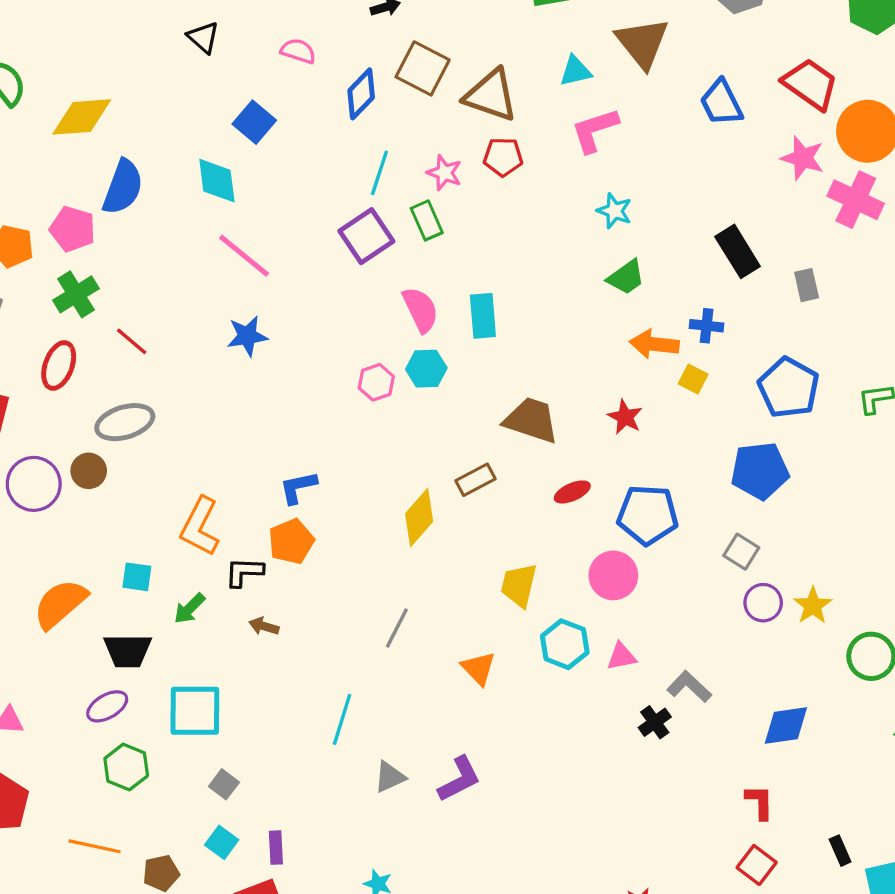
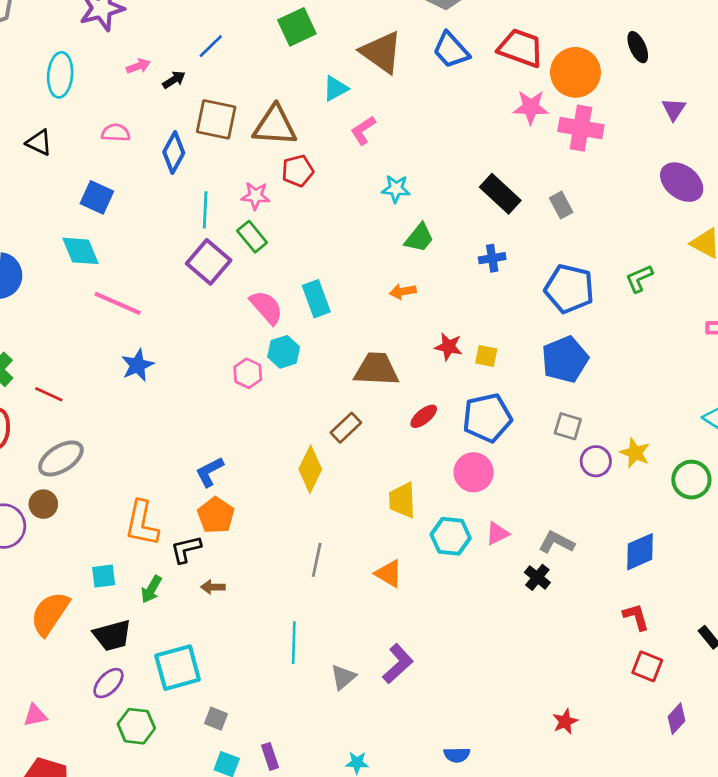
blue trapezoid: (721, 103) -> (451, 50), moved
pink L-shape: (595, 130) -> (363, 130), size x0.7
orange arrow: (654, 344) -> (403, 291), moved, size x0.7
yellow square: (693, 379) -> (486, 356), moved

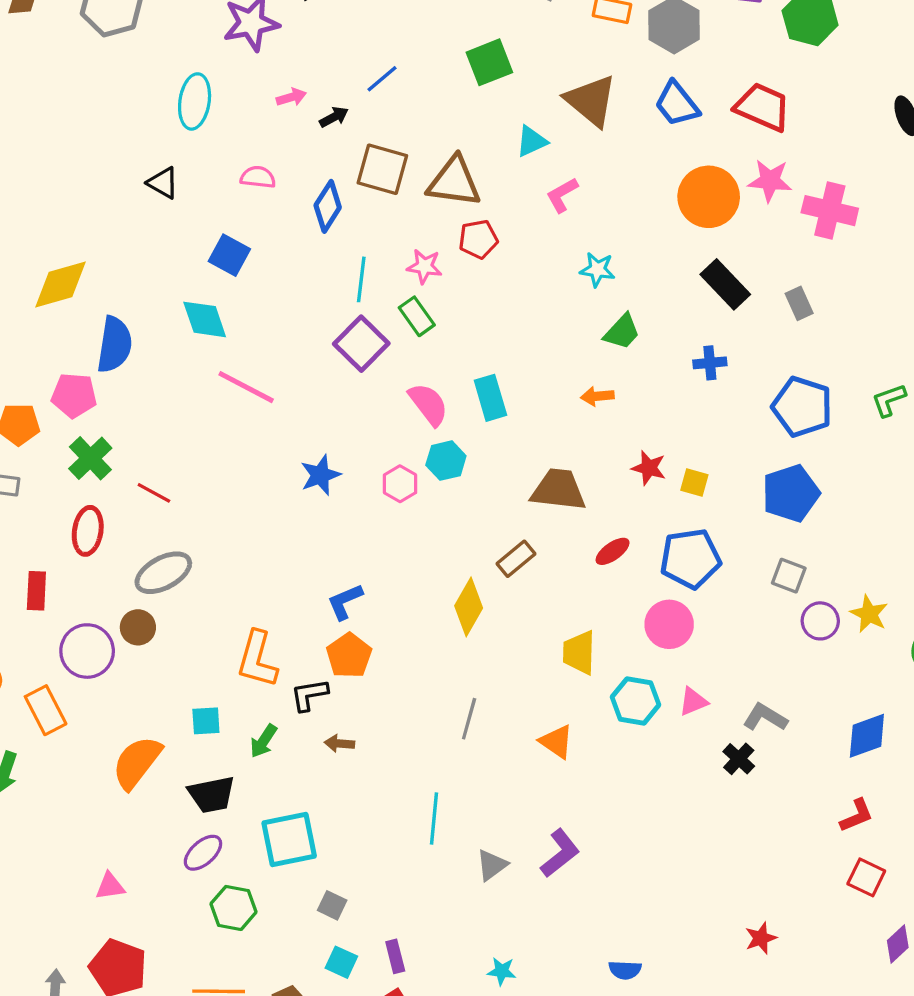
orange circle: (575, 72) -> (709, 197), moved
blue star: (138, 365) -> (320, 475), moved
red L-shape: (636, 617) -> (857, 816), turned 80

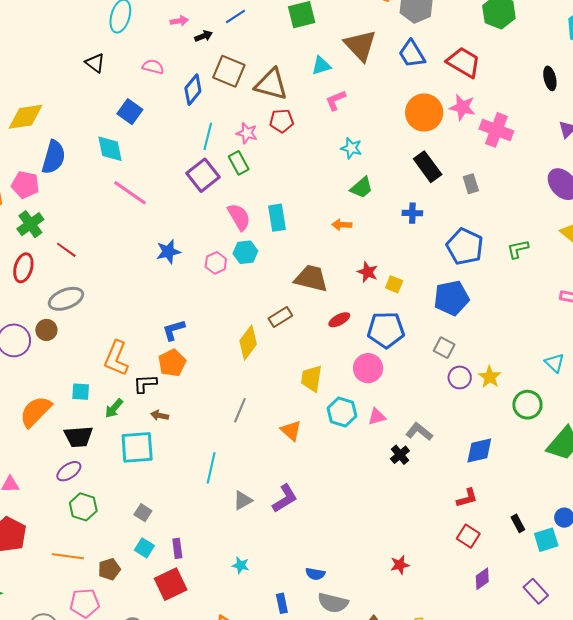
cyan square: (289, 839) -> (137, 447), moved

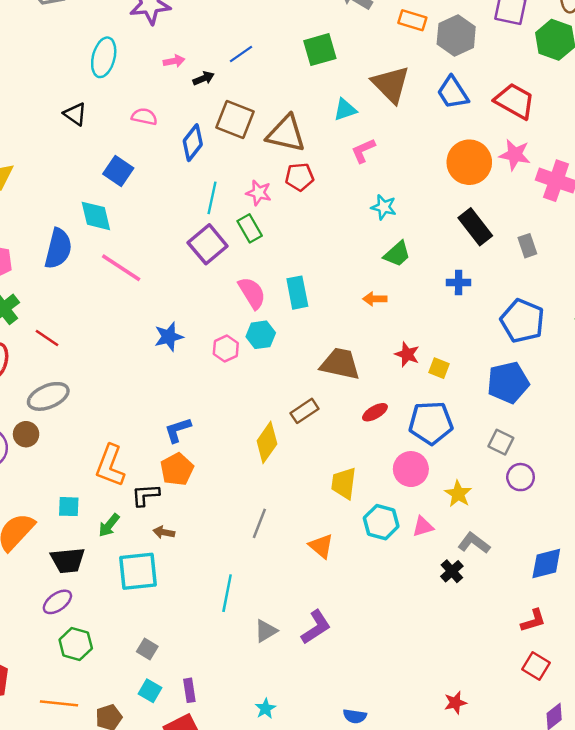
blue semicircle: (54, 157) -> (58, 249), moved
yellow star: (490, 377) -> (458, 494), moved
cyan star: (241, 565) -> (265, 709), turned 30

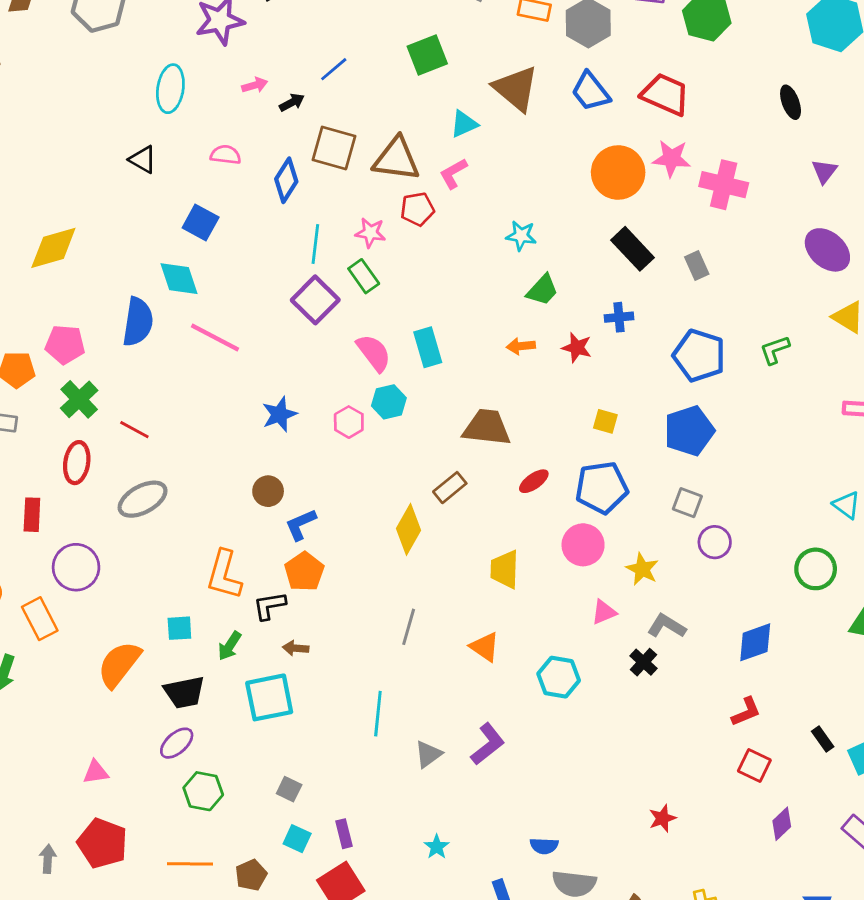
pink L-shape: (363, 151) -> (453, 173), moved
red star: (407, 354) -> (577, 348), moved
brown circle: (26, 434) -> (268, 491), moved
cyan hexagon: (381, 522) -> (559, 677), moved

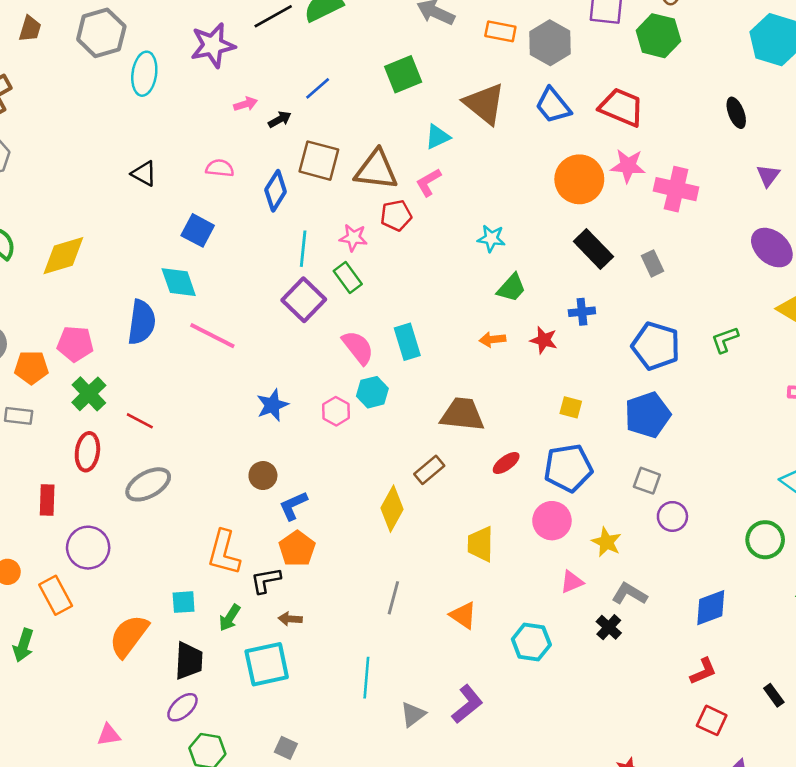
cyan ellipse: (170, 89) -> (144, 74), moved
black trapezoid: (184, 692) -> (189, 661), turned -75

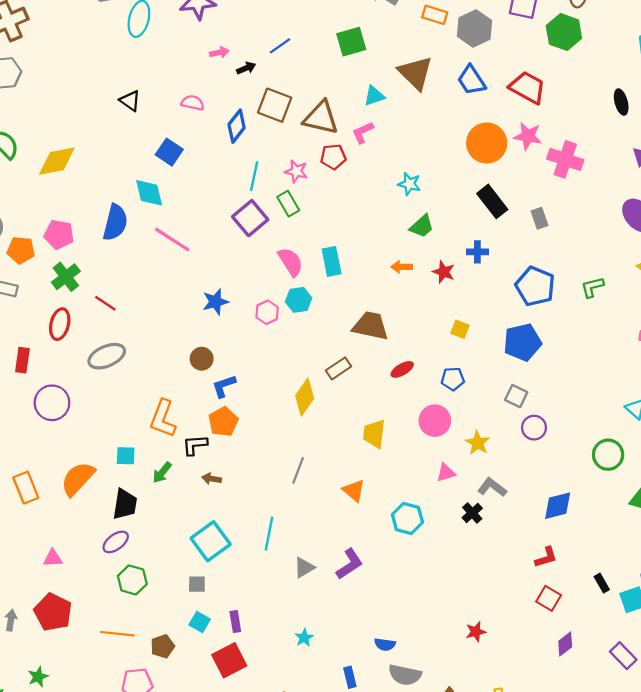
blue pentagon: (568, 468) -> (453, 379), size x0.6
orange rectangle: (56, 595) -> (26, 488), moved
cyan square: (267, 664) -> (211, 541), moved, turned -30
gray square: (286, 748) -> (197, 584), turned -30

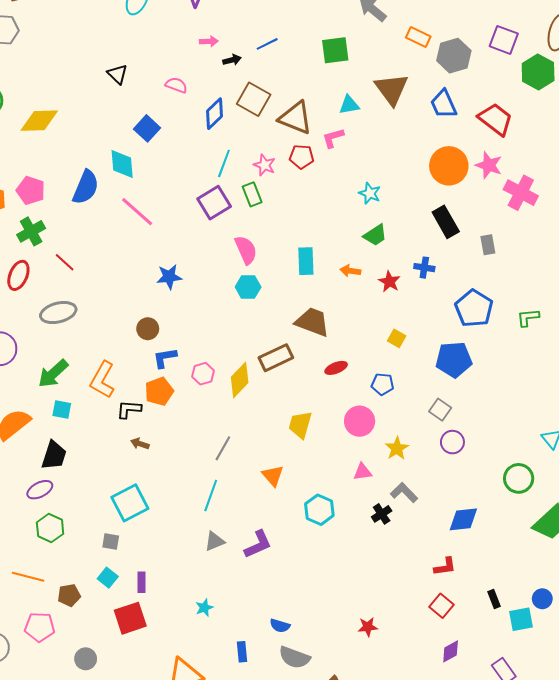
cyan rectangle: (332, 261) -> (306, 261), moved
pink hexagon: (267, 312) -> (203, 374), moved
brown rectangle: (339, 368) -> (276, 358), size x1.4
green arrow: (162, 473) -> (53, 374), moved, size x1.5
cyan line: (269, 534) -> (211, 496), moved

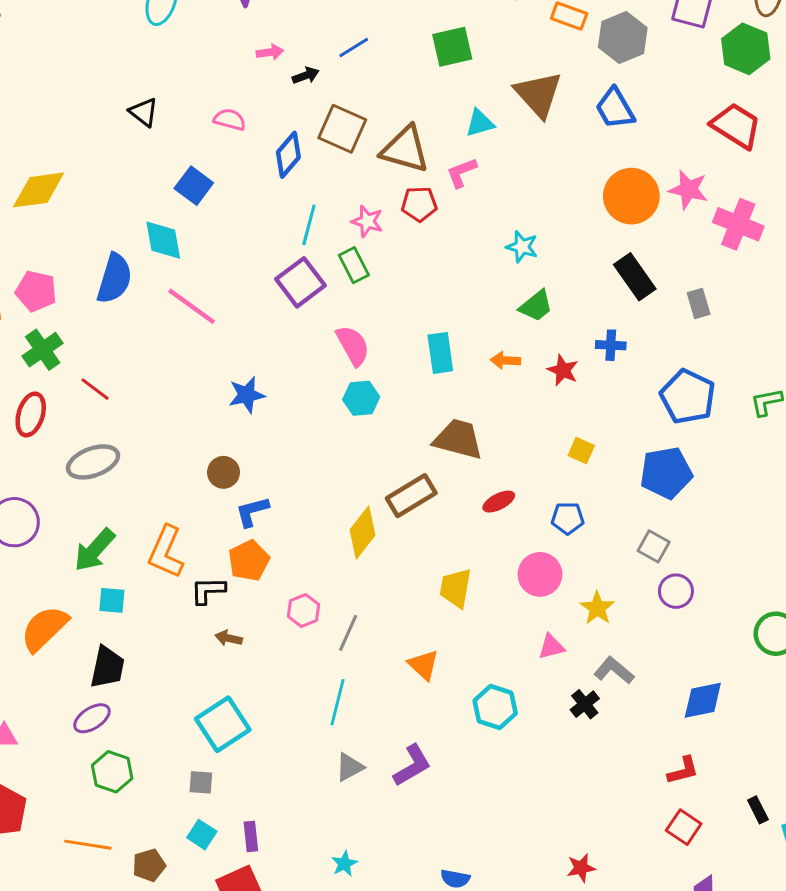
red trapezoid: (495, 119) -> (736, 126), moved
pink hexagon: (203, 374) -> (304, 610), moved

